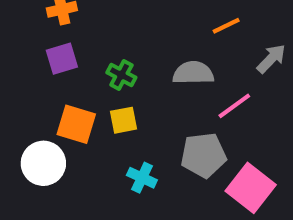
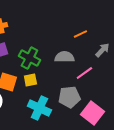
green cross: (121, 75) -> (29, 58), size x1.5
cyan cross: (142, 178) -> (39, 108), size x1.6

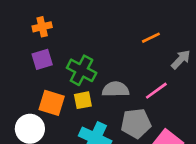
gray semicircle: (64, 57) -> (116, 89), moved

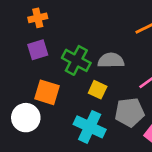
gray semicircle: (116, 89) -> (111, 60), moved
yellow square: (83, 100) -> (98, 90), moved, turned 36

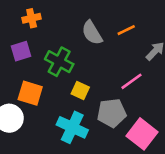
orange cross: (38, 18) -> (32, 18), moved
gray semicircle: (111, 60) -> (92, 33), moved, turned -120

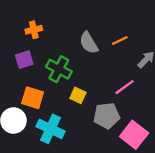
cyan cross: (72, 127) -> (51, 129), moved

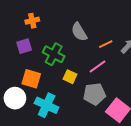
orange line: (120, 40) -> (106, 44), moved
pink line: (125, 87) -> (98, 67), moved

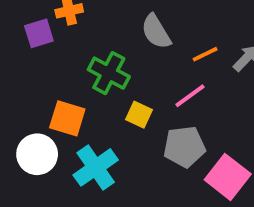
purple square: (24, 46) -> (39, 33), moved
cyan cross: (47, 105) -> (96, 167), turned 30

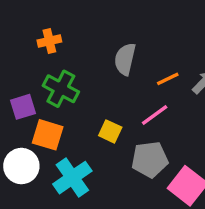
gray semicircle: (156, 32) -> (125, 59), turned 44
purple square: (39, 33) -> (23, 107), moved
green cross: (109, 73) -> (61, 89), moved

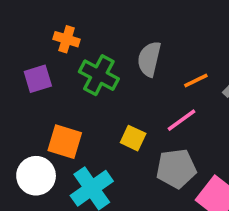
orange cross: (49, 41) -> (67, 39), turned 30
green cross: (61, 89) -> (99, 75), moved
purple square: (23, 107) -> (38, 79), moved

